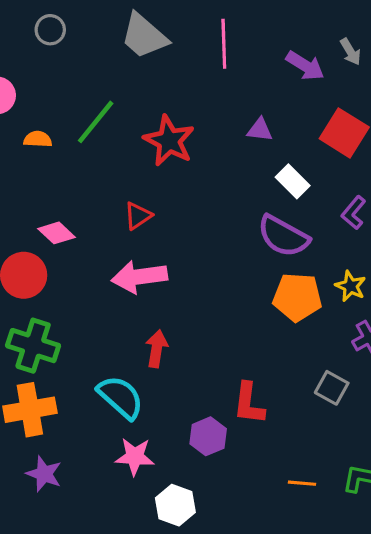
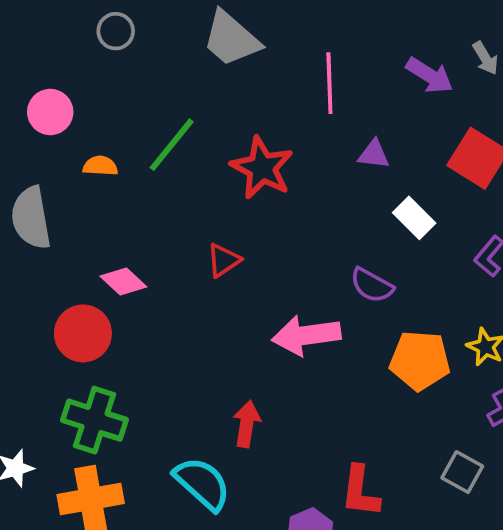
pink line: (224, 44) -> (329, 83), moved
purple semicircle: (283, 236) -> (372, 285), moved, size x0.7
pink arrow: (139, 277) -> (306, 335), moved

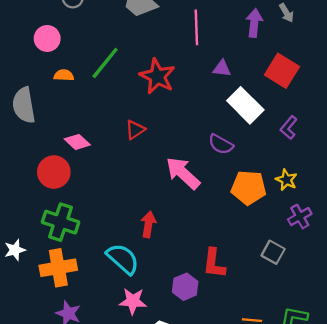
purple arrow: (430, 75) -> (254, 23), turned -116
pink circle: (50, 112) -> (47, 38), moved
white rectangle: (414, 218) -> (245, 105), size x1.5
pink arrow: (306, 335) -> (183, 173), turned 51

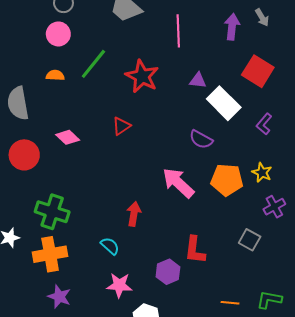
pink circle: (47, 38) -> (58, 34), moved
purple triangle: (222, 69) -> (198, 80), moved
red circle: (54, 172) -> (24, 155), moved
pink arrow: (183, 173) -> (178, 183), moved
cyan semicircle: (123, 259) -> (110, 246), size x0.6

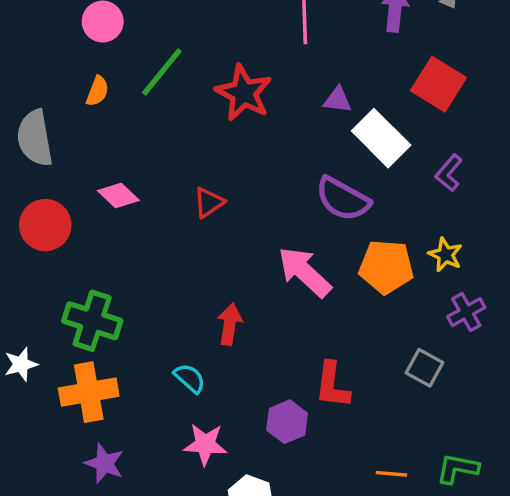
orange semicircle: (55, 75) -> (97, 91), turned 108
red triangle: (121, 126) -> (209, 202), moved
purple semicircle: (201, 139) -> (343, 199), size x1.4

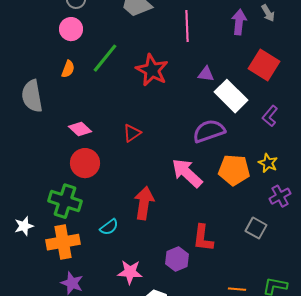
purple semicircle: (343, 199) -> (209, 131), turned 132
red circle: (45, 225) -> (85, 163), moved
red arrow: (230, 324) -> (144, 203), size x1.4
cyan semicircle: (190, 378) -> (109, 227), moved, turned 102

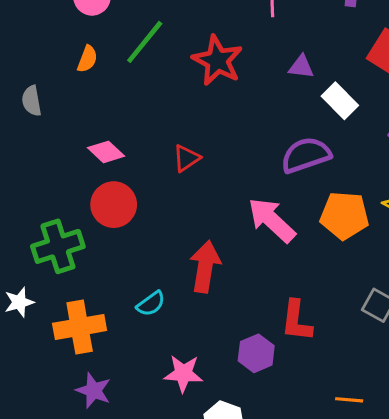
gray semicircle: (32, 96) -> (32, 101), size x0.6
white rectangle: (231, 96) -> (340, 101), size x0.7
green cross: (65, 201) -> (58, 246), moved, turned -36

